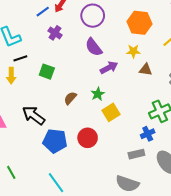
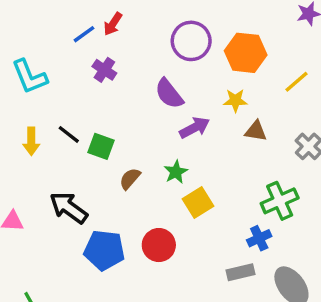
purple circle: (93, 16) -> (191, 41), moved
black line: (20, 58) -> (69, 134), moved, turned 56
green square: (47, 72) -> (101, 146), moved

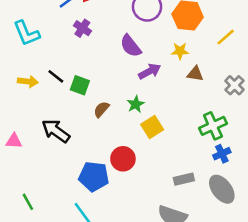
yellow arrow: (31, 141) -> (28, 81), turned -84
blue cross: (259, 238) -> (222, 154), moved
blue pentagon: (104, 250) -> (94, 177), moved

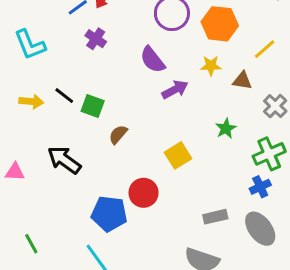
brown triangle: (195, 74) -> (242, 81), moved
green star: (136, 104) -> (226, 128), moved
green cross: (213, 126) -> (269, 154), moved

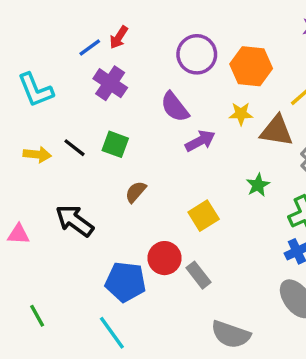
purple cross: (96, 39) -> (110, 83), size x1.4
brown triangle: (242, 81) -> (277, 131), size x1.5
green square: (93, 106) -> (115, 144), moved
gray rectangle: (215, 217) -> (198, 275), moved, turned 65

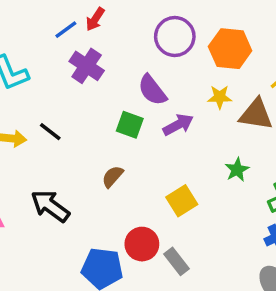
green square: (115, 144) -> (130, 125), moved

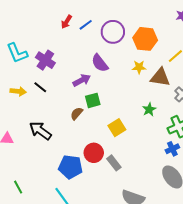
blue line: (66, 30) -> (86, 25), moved
purple cross: (87, 66) -> (45, 60), moved
green square: (130, 125) -> (93, 100), moved, turned -35
purple arrow: (178, 125) -> (82, 80), moved

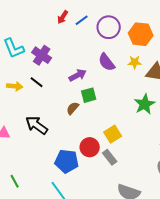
purple semicircle: (100, 63) -> (107, 62), moved
green star: (149, 109) -> (145, 104), size x1.5
yellow square: (117, 128) -> (113, 134), moved

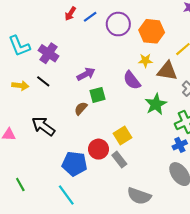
purple semicircle: (107, 62) -> (132, 80), moved

